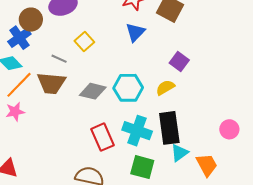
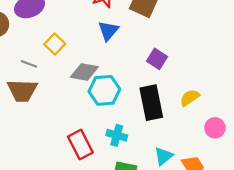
yellow semicircle: (165, 88) -> (190, 98), moved
gray diamond: (93, 91) -> (84, 72), moved
black rectangle: (169, 128) -> (151, 103), moved
cyan cross: (137, 131) -> (117, 135), size x0.7

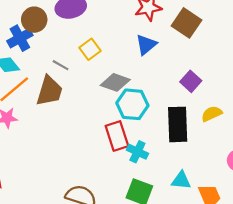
brown trapezoid: (22, 91) -> (49, 91), turned -84
yellow semicircle: (190, 98) -> (212, 114), moved
red rectangle: (80, 145) -> (117, 136), moved
cyan triangle: (163, 156) -> (181, 180), turned 36

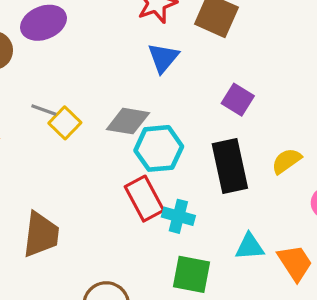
yellow square: (90, 49) -> (65, 123), moved
brown trapezoid: (49, 91) -> (41, 235), moved
yellow semicircle: (212, 114) -> (286, 161), moved

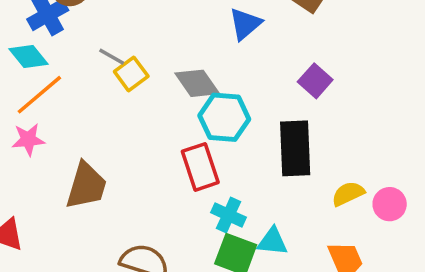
gray diamond: (128, 121) -> (197, 83), turned 36
yellow semicircle: (286, 161) -> (348, 194), moved
cyan cross: (178, 216) -> (228, 215), moved
cyan triangle: (250, 247) -> (272, 241), moved

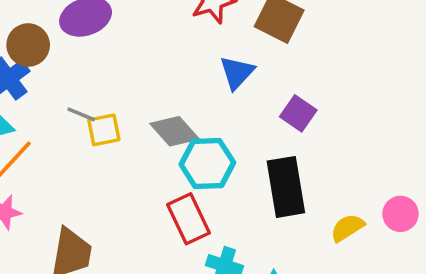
blue triangle: (245, 24) -> (237, 73), moved
yellow square: (131, 74) -> (104, 130), turned 32
pink circle: (390, 204) -> (400, 214), moved

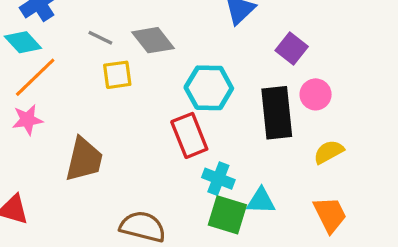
yellow square: (104, 130) -> (117, 75), moved
gray diamond: (174, 131) -> (153, 40), moved
pink circle: (400, 214) -> (316, 94), moved

